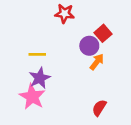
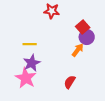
purple circle: (89, 46) -> (87, 37), moved
red semicircle: (99, 108) -> (70, 82), moved

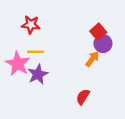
red star: (52, 11) -> (31, 25), moved
pink star: (26, 78) -> (18, 64), moved

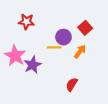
purple circle: (103, 44) -> (63, 37), moved
yellow line: (36, 52) -> (54, 47), moved

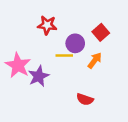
red star: (26, 22) -> (47, 25), moved
red semicircle: (72, 84) -> (85, 99), turned -104

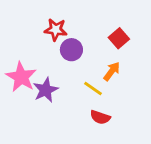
purple circle: (75, 43) -> (71, 50), moved
yellow line: (64, 56) -> (93, 89), moved, turned 35

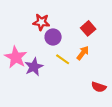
yellow line: (93, 89) -> (63, 59), moved
red semicircle: (100, 117) -> (99, 87), moved

